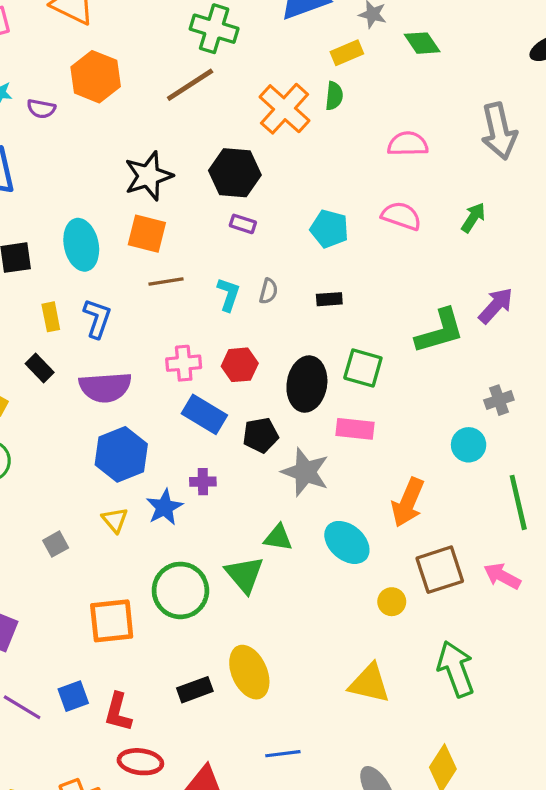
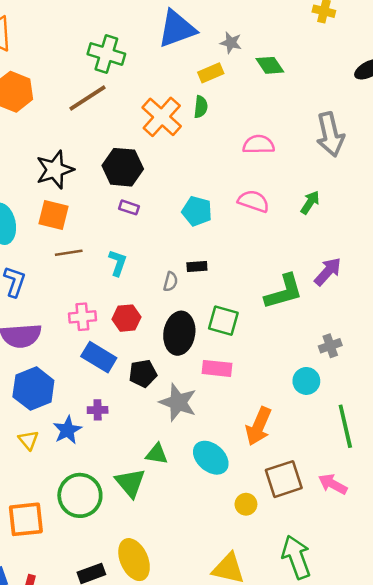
gray semicircle: (269, 291) -> (171, 282), moved

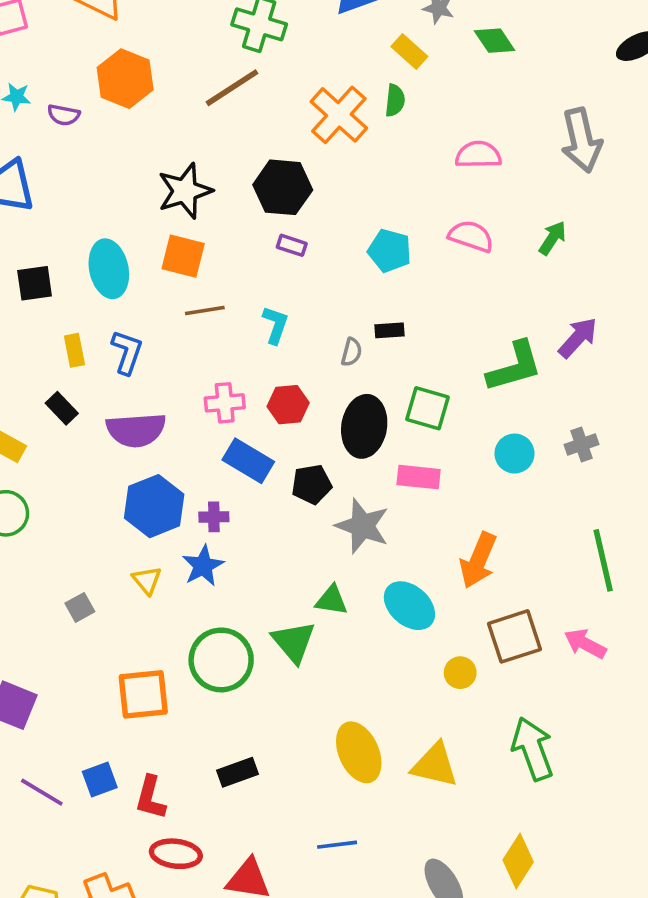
yellow rectangle: (211, 73) -> (409, 52), turned 65
cyan circle: (306, 381) -> (514, 454), moved
purple cross: (98, 410) -> (214, 517), moved
yellow ellipse: (134, 560) -> (359, 752), moved

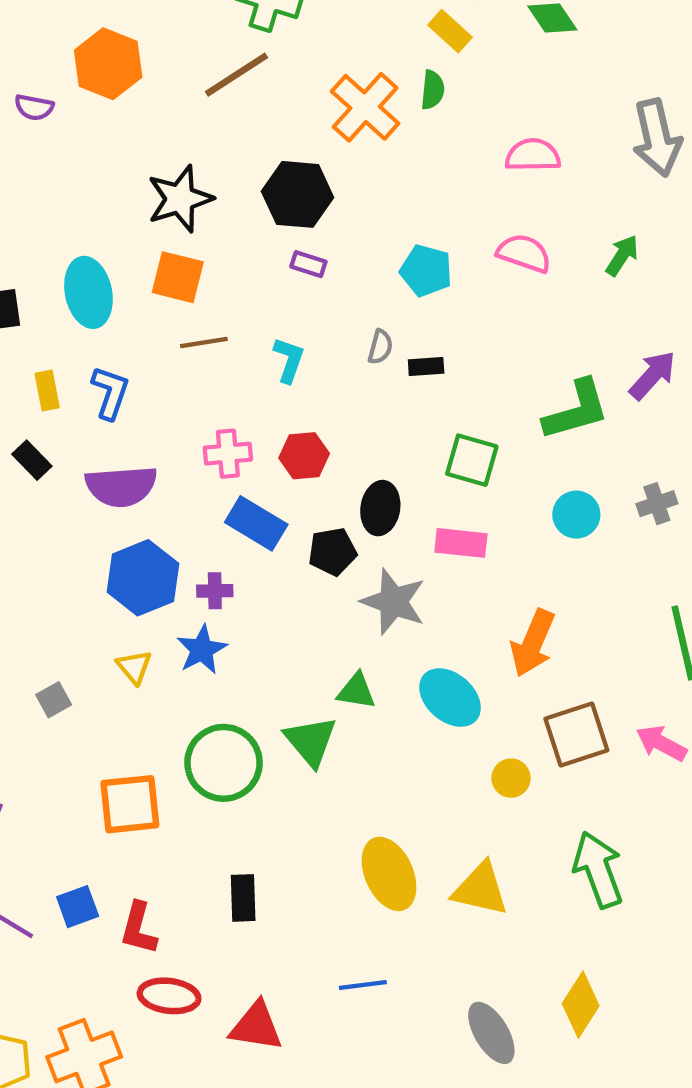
gray semicircle: (352, 352) -> (380, 347), moved
black ellipse: (364, 426) -> (380, 508), moved, size x0.7
black rectangle: (237, 772) -> (243, 898), turned -72

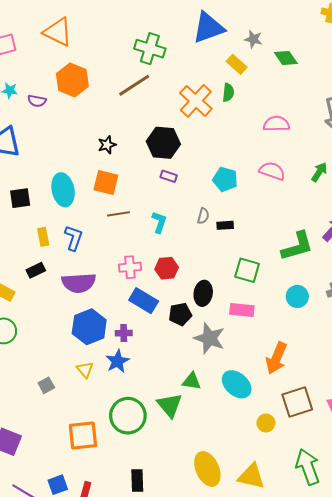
black star: (180, 199) -> (107, 145), size x0.6
black rectangle: (32, 460) -> (36, 270), turned -72

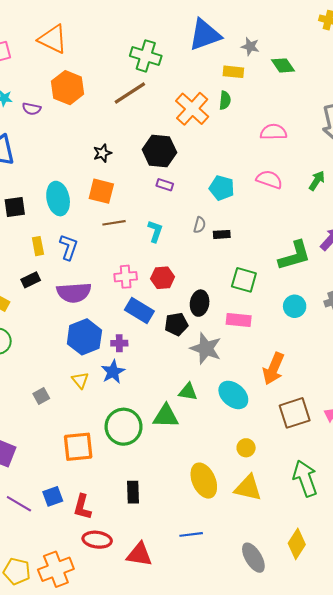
yellow rectangle: (237, 64) -> (233, 72), turned -36
green triangle: (170, 405) -> (166, 416), turned -48
yellow circle: (266, 423) -> (246, 448), moved

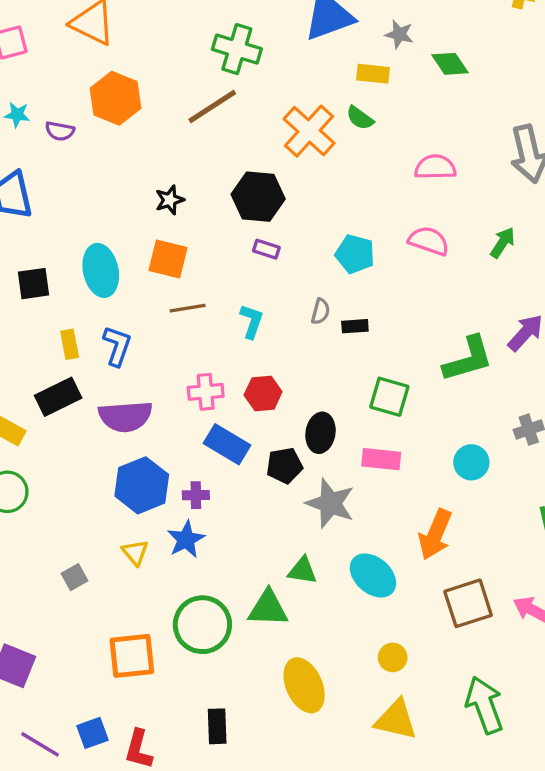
green semicircle: (225, 100) -> (360, 118), turned 120
black rectangle: (31, 280) -> (58, 397), size x1.5
cyan circle: (295, 306) -> (471, 462), moved
yellow ellipse: (204, 481) -> (304, 685), moved

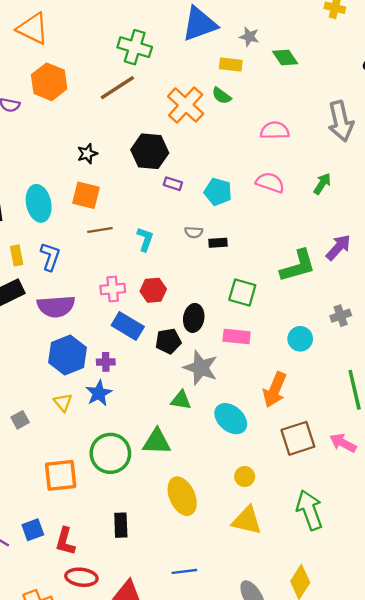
purple rectangle: (266, 249) -> (173, 184), moved
gray semicircle: (320, 311) -> (194, 232), turned 78
green triangle: (302, 571) -> (181, 400), moved

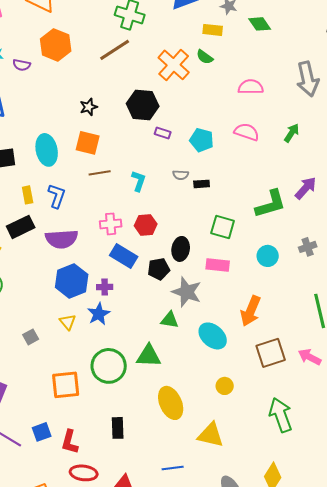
cyan circle: (300, 339) -> (268, 256), moved
yellow triangle: (247, 520) -> (211, 435), moved

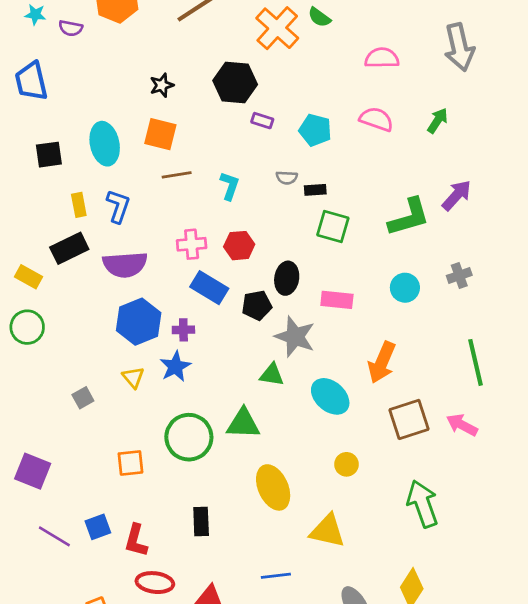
green square: (223, 227) -> (333, 227), moved
orange square: (66, 385) -> (130, 463), size x0.7

